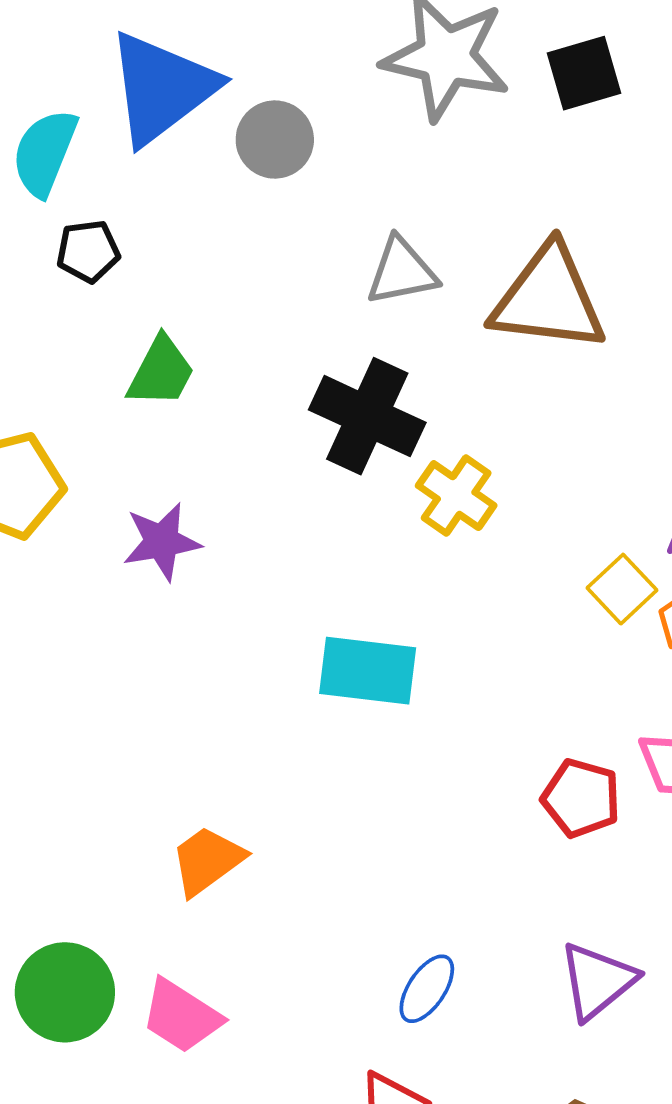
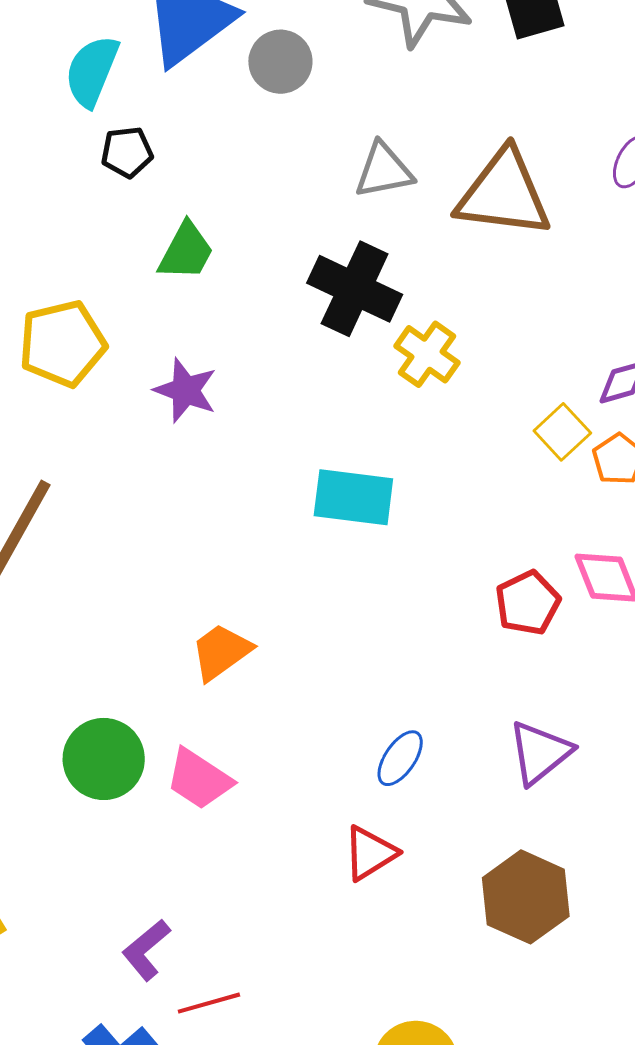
purple star: (162, 542) -> (186, 390), turned 30
red pentagon: (581, 798) -> (528, 603), turned 30

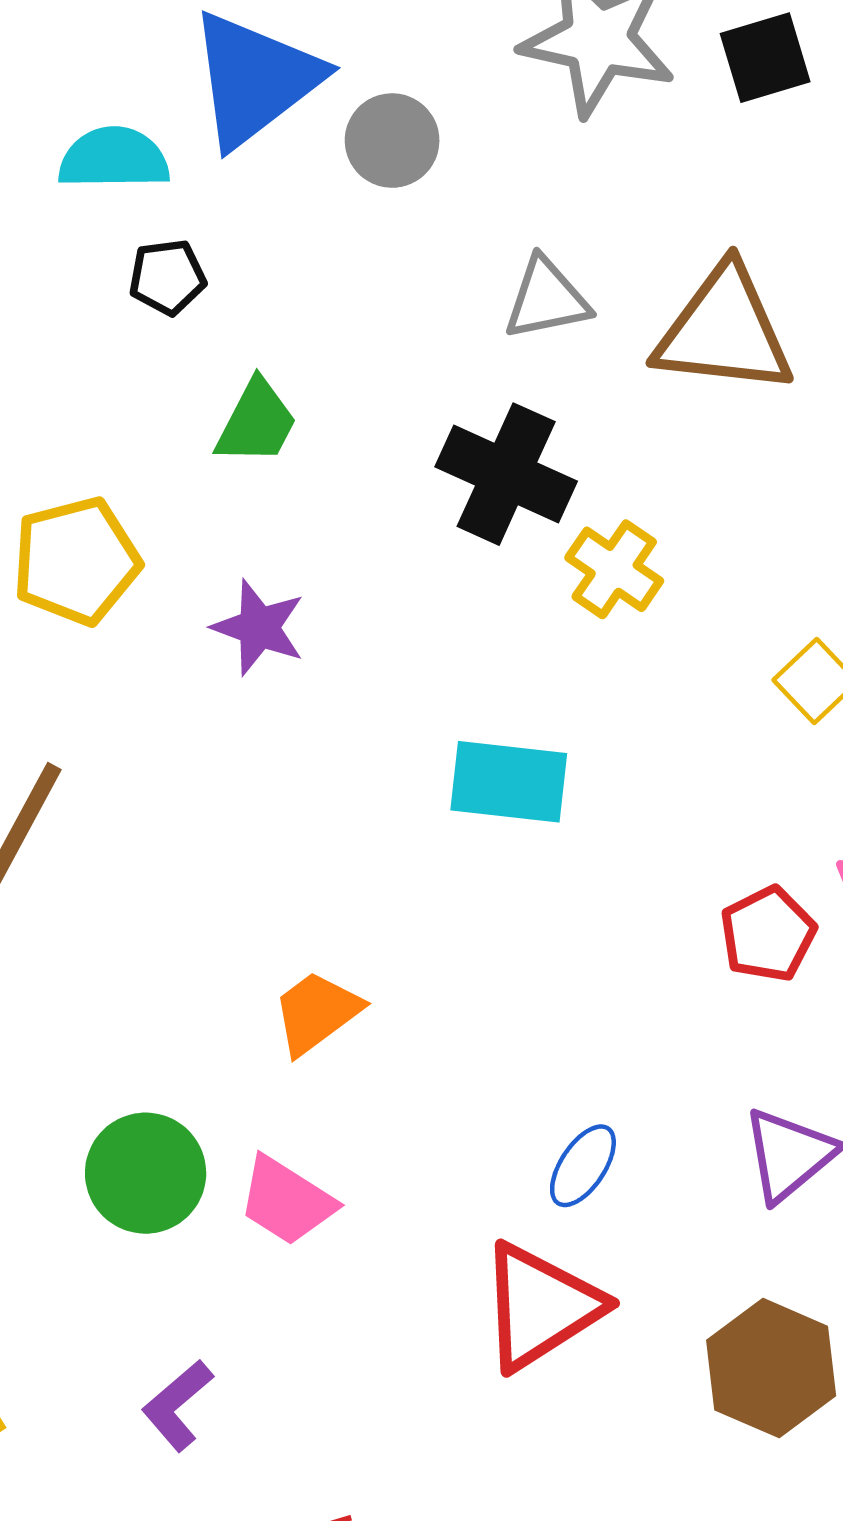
cyan semicircle: (92, 71) -> (114, 158), turned 68
red triangle: (370, 853) -> (540, 1307), size x1.6
purple L-shape: (146, 950) -> (177, 1405), moved

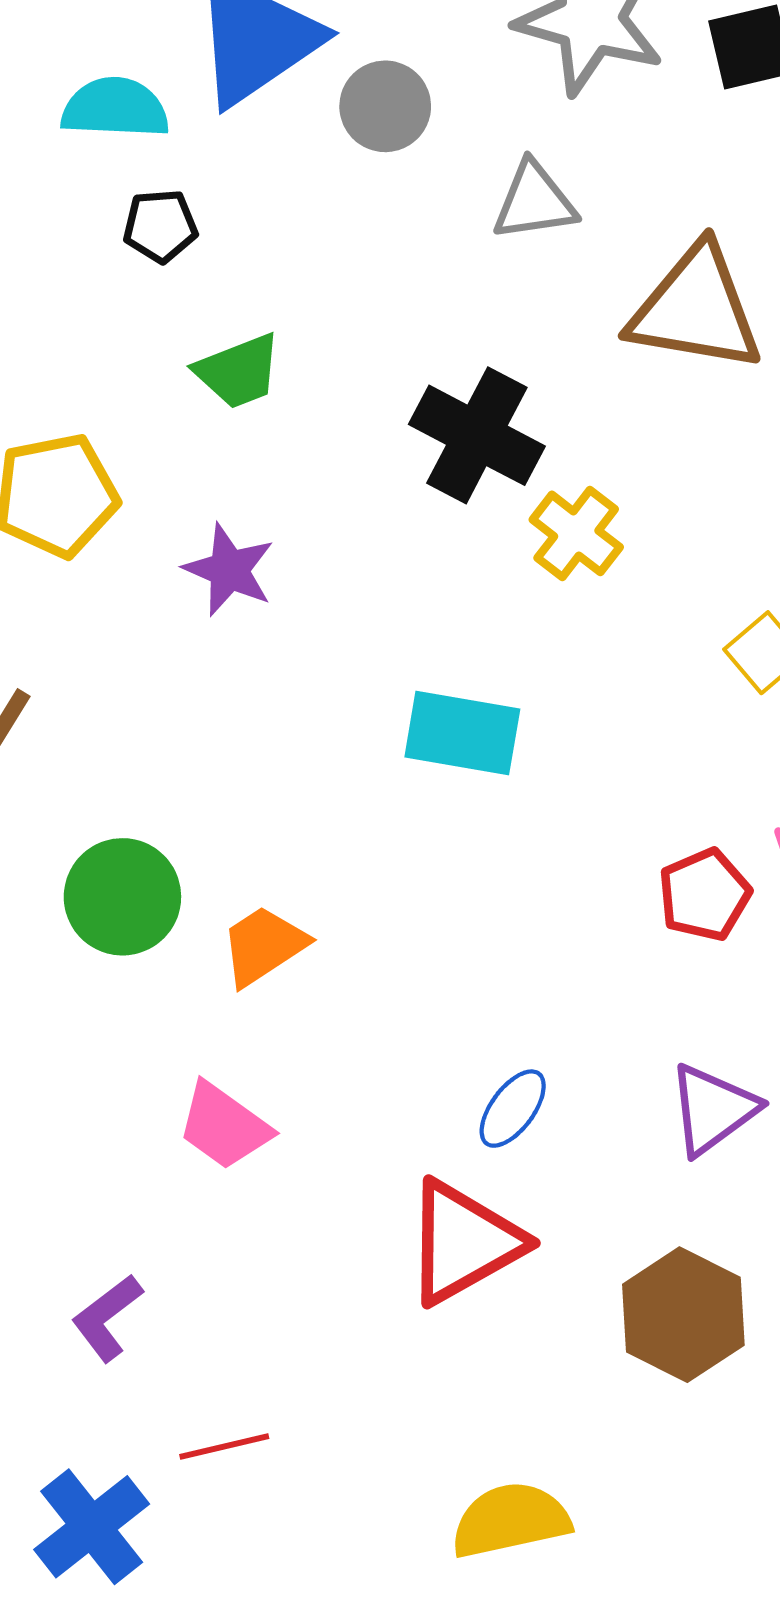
gray triangle: (547, 299) -> (534, 201), moved
green trapezoid: (257, 422) -> (238, 371), turned 38
green circle: (146, 1173) -> (122, 897), moved

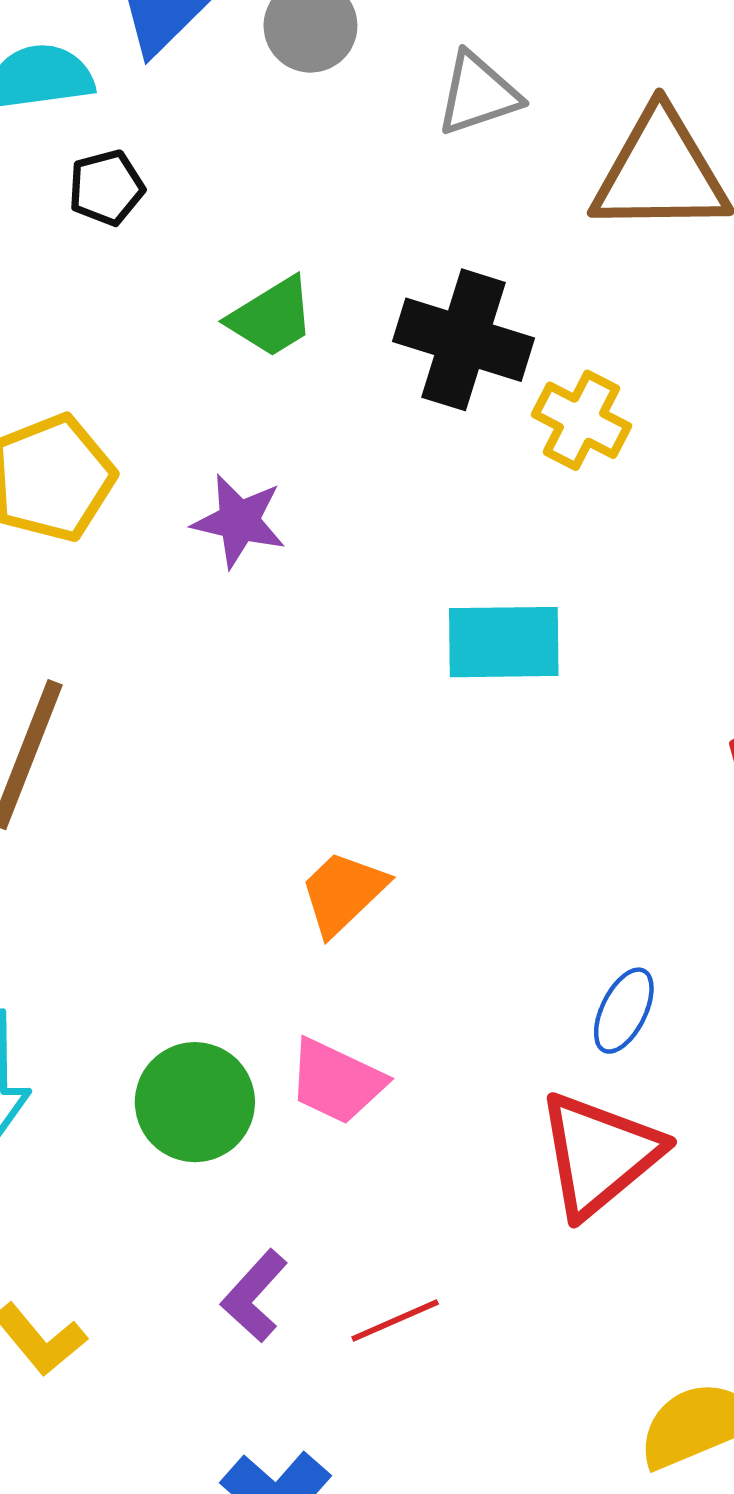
green trapezoid: (238, 371) -> (272, 317), moved
green circle: (122, 897) -> (195, 1102), moved
red line: (224, 1446) -> (395, 1321), moved

